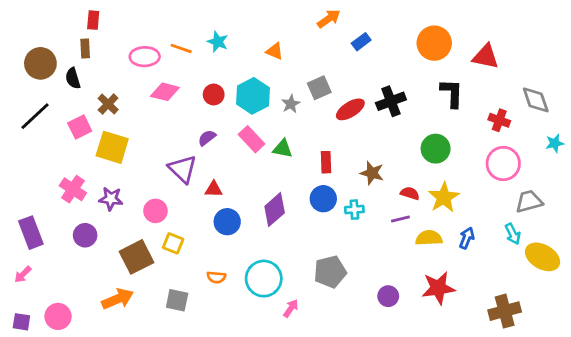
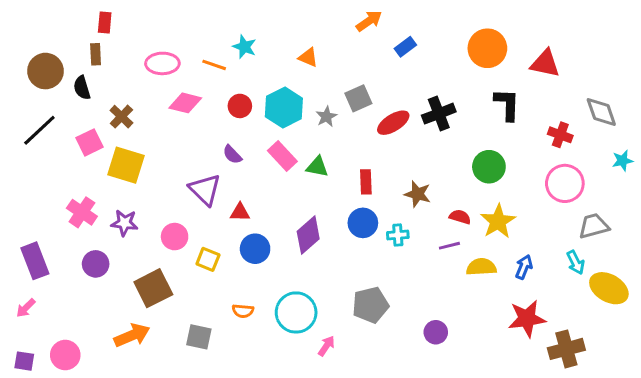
orange line: (181, 48) -> (214, 65), moved
purple semicircle: (207, 138) -> (232, 155), turned -96
yellow square: (173, 243) -> (208, 259), moved
red star: (438, 288) -> (527, 319), moved

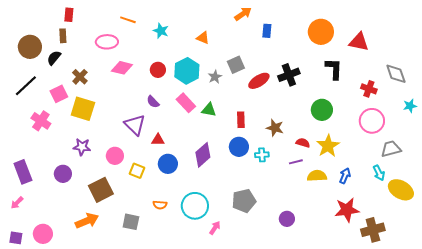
blue rectangle: (405, 47) -> (267, 31), turned -48
orange line: (214, 65) -> (128, 20), moved
black semicircle: (82, 88) -> (54, 58), turned 56
pink cross: (82, 212) -> (41, 121), moved

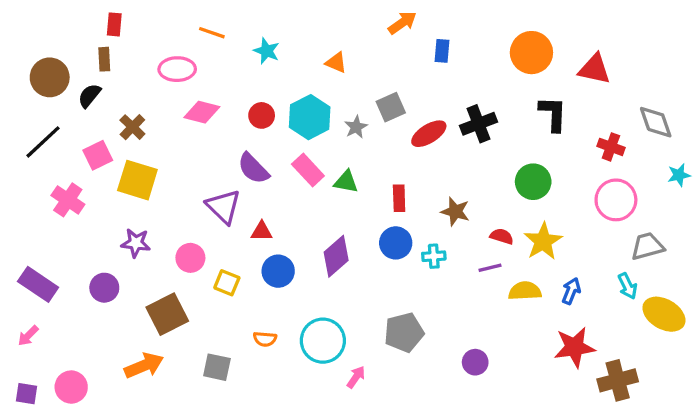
purple semicircle: (153, 102) -> (253, 168), size x1.5
purple rectangle: (23, 172) -> (38, 284), turned -35

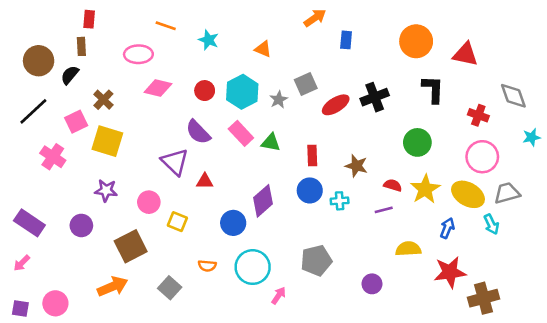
blue circle: (278, 271) -> (233, 223), moved
yellow semicircle: (525, 291) -> (408, 249), moved
yellow ellipse: (664, 314) -> (468, 194), moved
gray square: (217, 367) -> (170, 288), turned 30

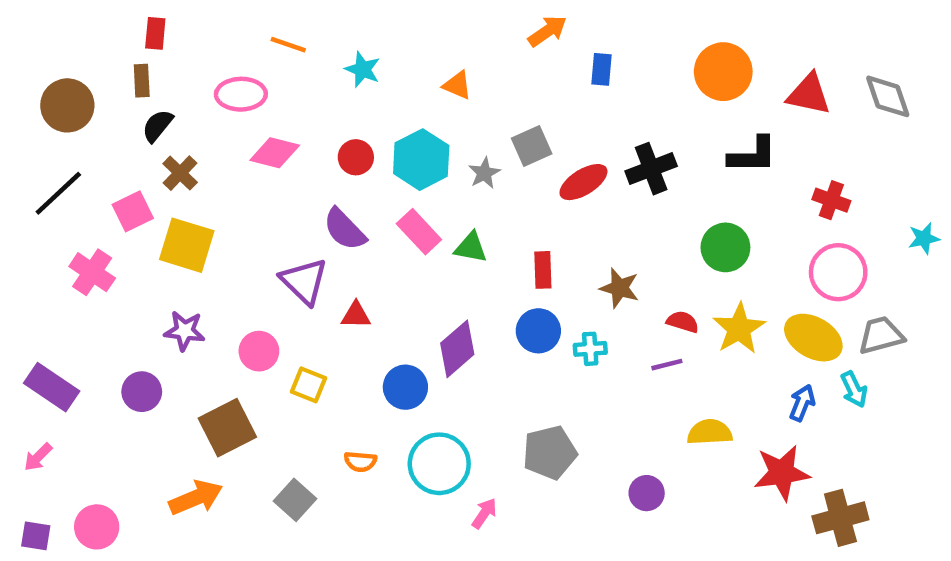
black semicircle: (70, 75) -> (158, 126), moved
black L-shape: (433, 89) -> (753, 155), turned 88
gray diamond: (513, 96) -> (888, 96), moved
blue arrow: (447, 228) -> (802, 403), moved

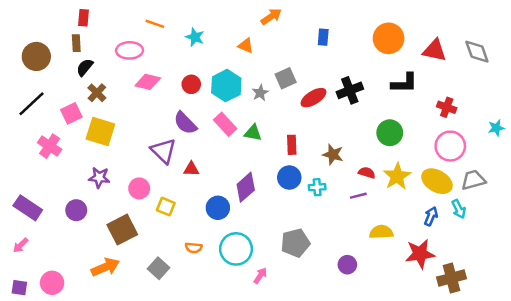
orange arrow: (547, 31) -> (271, 17), moved

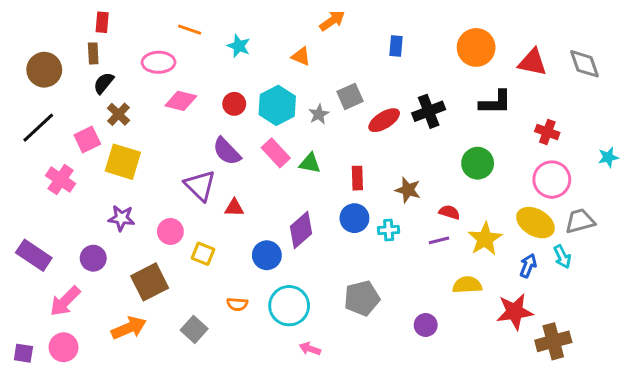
yellow star: (397, 176) -> (485, 239), moved
pink arrow: (21, 245) -> (65, 301), moved, size x1.6
pink arrow: (260, 276) -> (310, 349), moved, turned -105

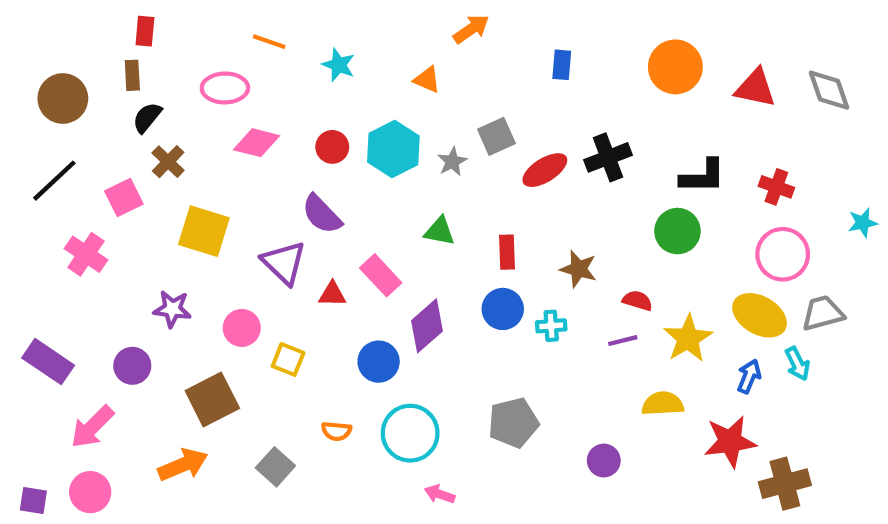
black L-shape: (495, 102) -> (703, 176), moved
pink rectangle: (276, 153) -> (381, 275), moved
yellow square: (123, 162) -> (204, 231), moved

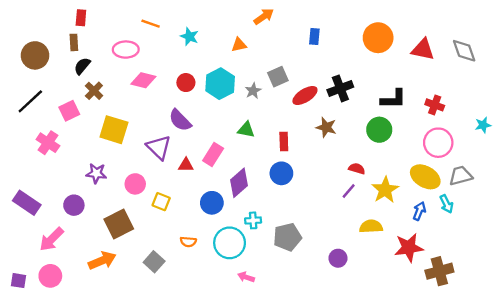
orange triangle: (427, 80) -> (239, 45), turned -35
brown star: (579, 269) -> (326, 127), moved
pink rectangle: (381, 275) -> (213, 154), turned 75
cyan cross: (551, 326) -> (253, 220), moved
purple line: (623, 341) -> (349, 191), turned -35

